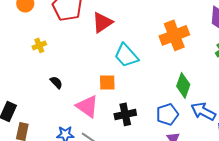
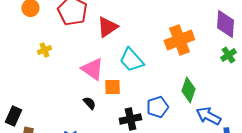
black semicircle: (56, 82) -> (89, 103), moved
pink triangle: (87, 106) -> (92, 69), moved
blue pentagon: (167, 114) -> (157, 107), moved

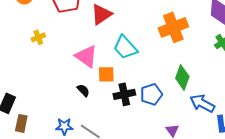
black cross: (130, 119) -> (124, 94), moved

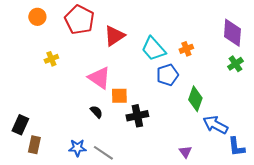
orange cross: (173, 27) -> (186, 49), size x0.5
cyan trapezoid: (125, 47) -> (153, 49), moved
blue pentagon: (151, 94) -> (167, 75), moved

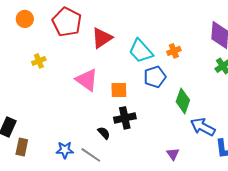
orange square: (119, 96) -> (119, 90), moved
black semicircle: (96, 112) -> (104, 133), moved

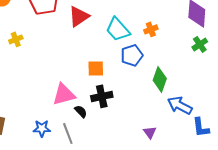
pink triangle: (87, 80) -> (64, 94), moved, turned -50
gray line: (91, 155) -> (68, 133), turned 35

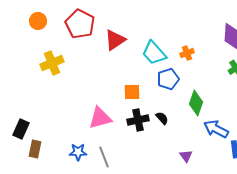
yellow cross: (16, 39) -> (52, 63), size x1.6
black semicircle: (81, 111) -> (162, 118), moved

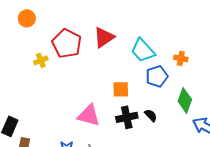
red pentagon: (80, 24) -> (67, 43), moved
orange cross: (187, 53) -> (181, 58), moved, turned 32
yellow cross: (52, 63) -> (41, 60), size x0.6
pink triangle: (100, 118) -> (89, 115), turned 30

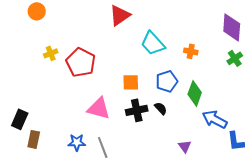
red triangle: (104, 37) -> (120, 15), moved
red pentagon: (67, 43) -> (81, 62), moved
blue pentagon: (157, 76) -> (167, 81), moved

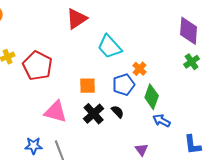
orange cross: (191, 51) -> (140, 69), moved, turned 32
black cross: (137, 110) -> (94, 114), turned -30
blue arrow: (215, 119) -> (162, 121), moved, size x0.7

